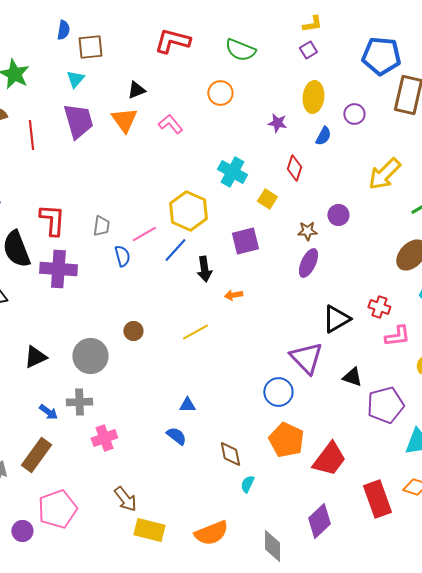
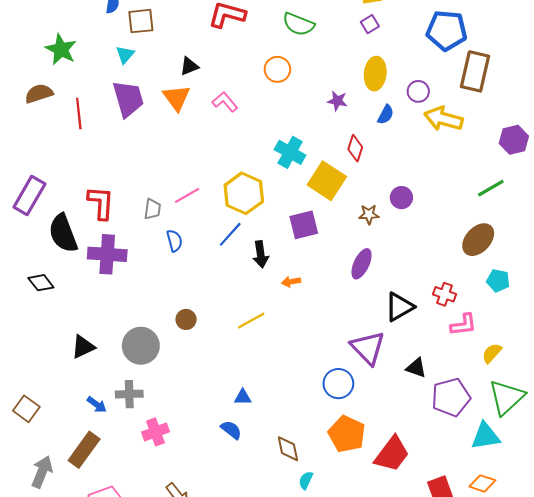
yellow arrow: (384, 174) -> (443, 119), moved, turned 60
yellow square: (267, 199) -> (327, 181), size x1.8
pink line: (144, 234) -> (187, 195), moved
purple ellipse: (308, 263) -> (362, 264), moved

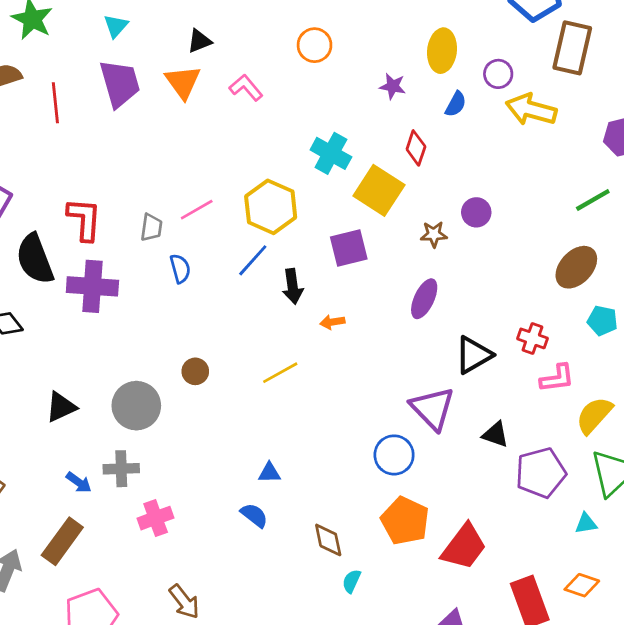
yellow semicircle: (492, 353) -> (594, 415), size x1.4
cyan triangle: (486, 436) -> (586, 524), size x0.6

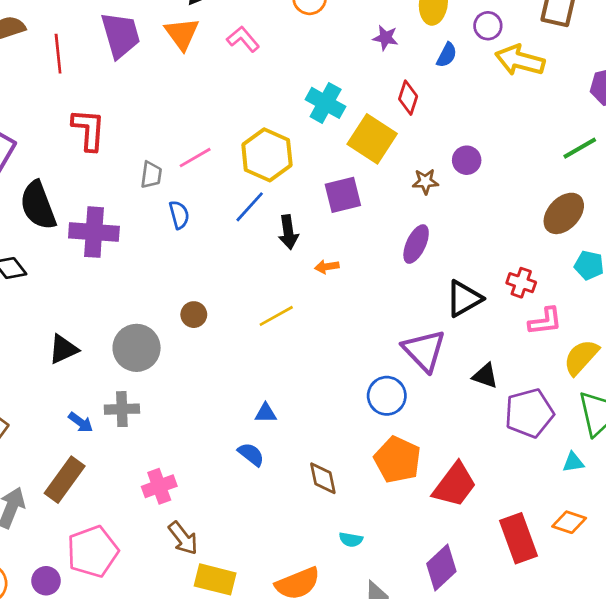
red L-shape: (84, 219) -> (89, 130), moved
pink cross: (156, 518) -> (159, 486), moved
cyan semicircle: (352, 581) -> (351, 540), moved, turned -105

